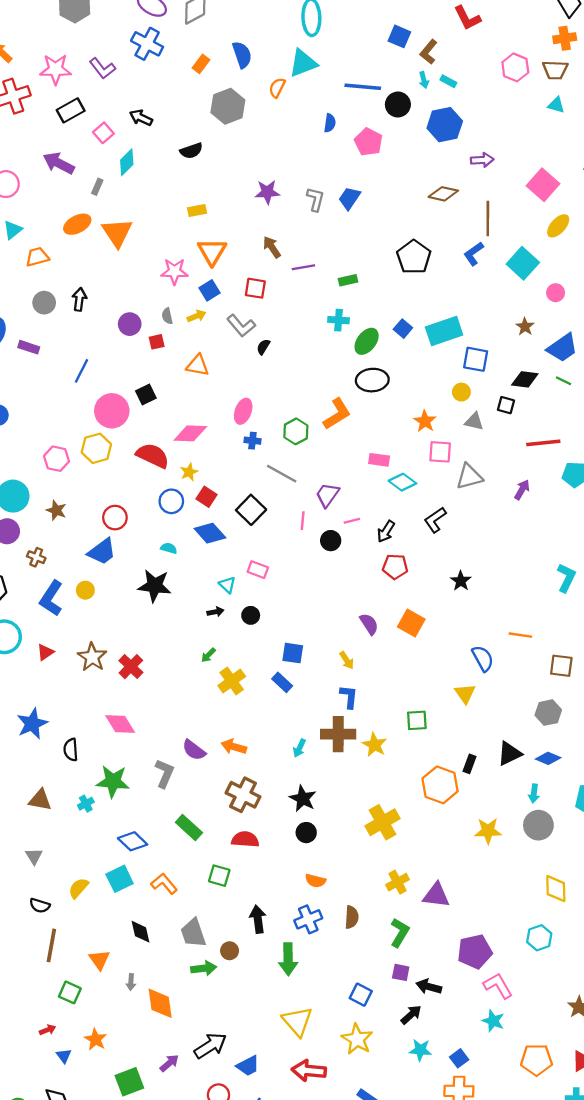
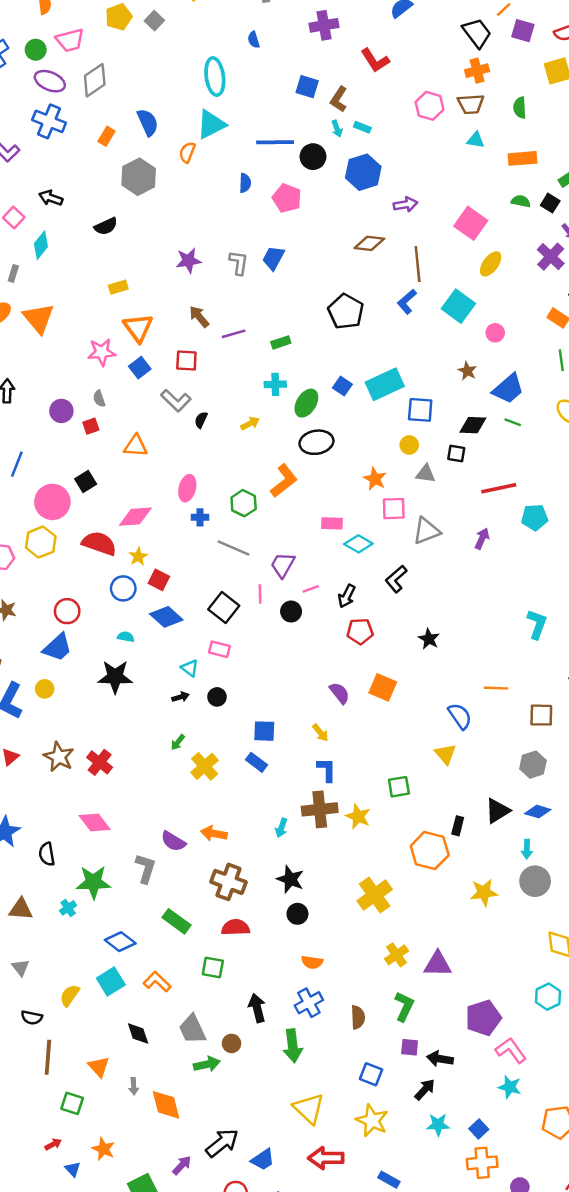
yellow arrow: (197, 316) -> (250, 423), moved
black square: (251, 510) -> (224, 607), moved
brown semicircle: (352, 917) -> (358, 1017), moved

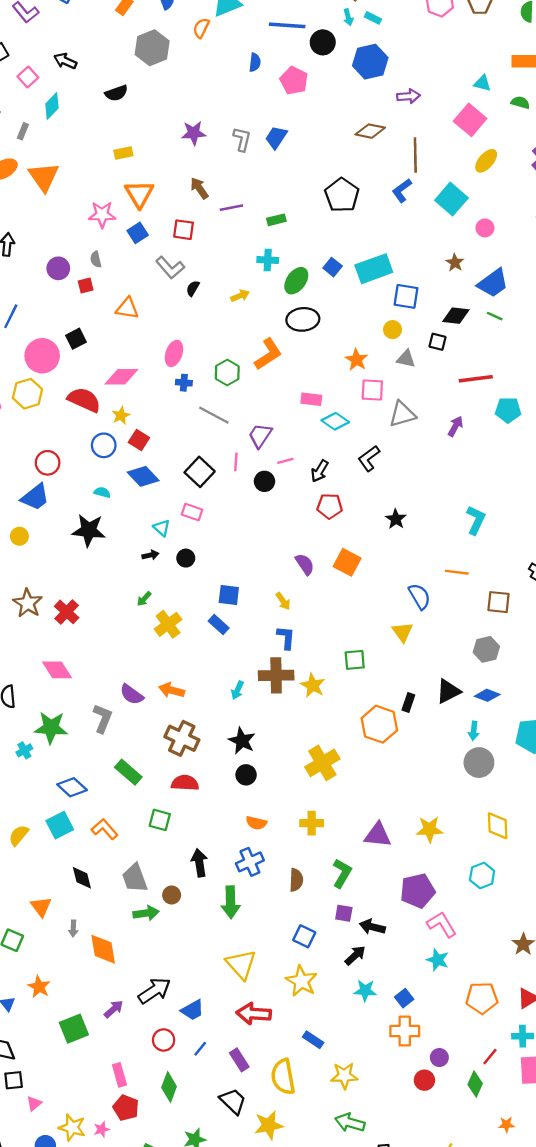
cyan triangle: (476, 140) -> (482, 83), moved
cyan L-shape: (537, 624) -> (476, 520), moved
yellow star: (484, 892) -> (429, 829), moved
yellow cross: (397, 955) -> (312, 823), moved, turned 30

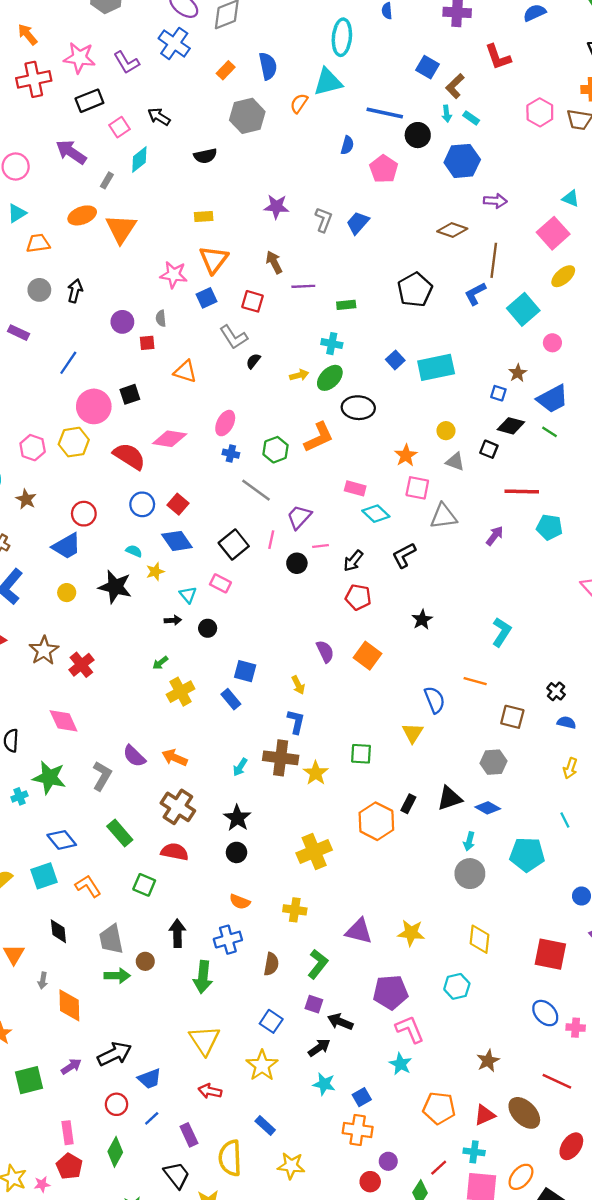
green ellipse: (296, 281) -> (330, 378), moved
blue square: (406, 296) -> (498, 393), moved, size x0.6
yellow star: (121, 416) -> (155, 572), moved
yellow circle: (19, 536) -> (67, 593), moved
red arrow: (254, 1014) -> (210, 1091), size x0.7

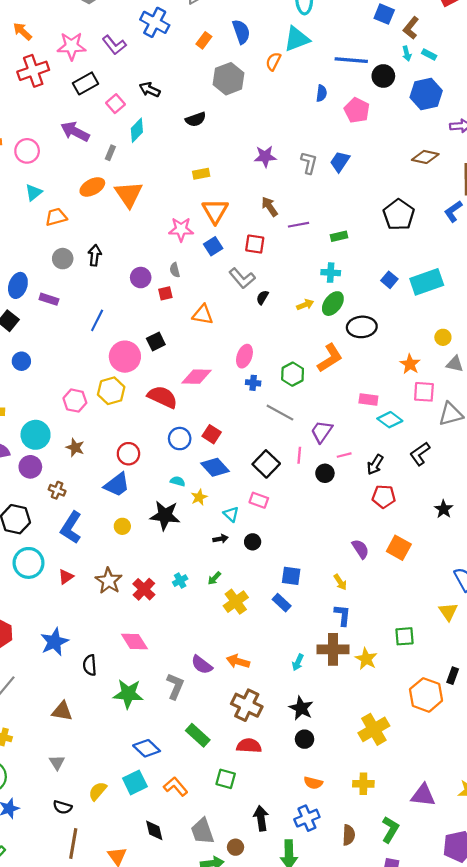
cyan cross: (19, 796) -> (180, 581), moved

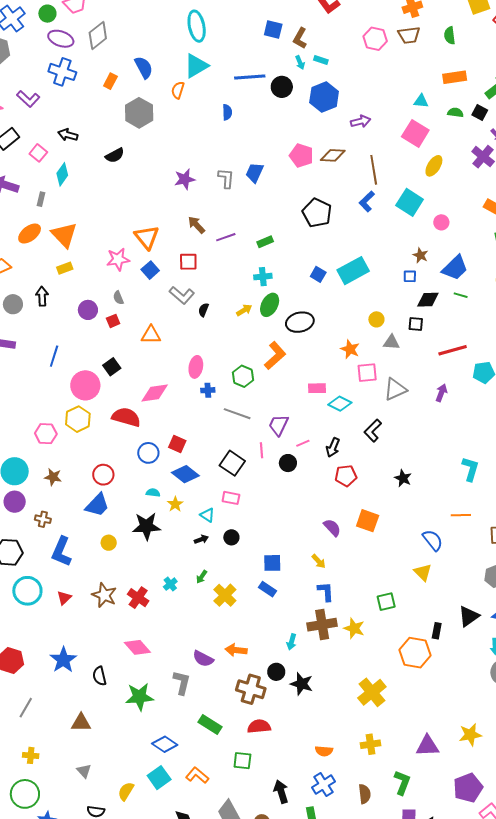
pink pentagon: (357, 110) -> (301, 156), moved
yellow rectangle: (201, 174) -> (65, 268), moved
black circle: (305, 739) -> (276, 672), moved

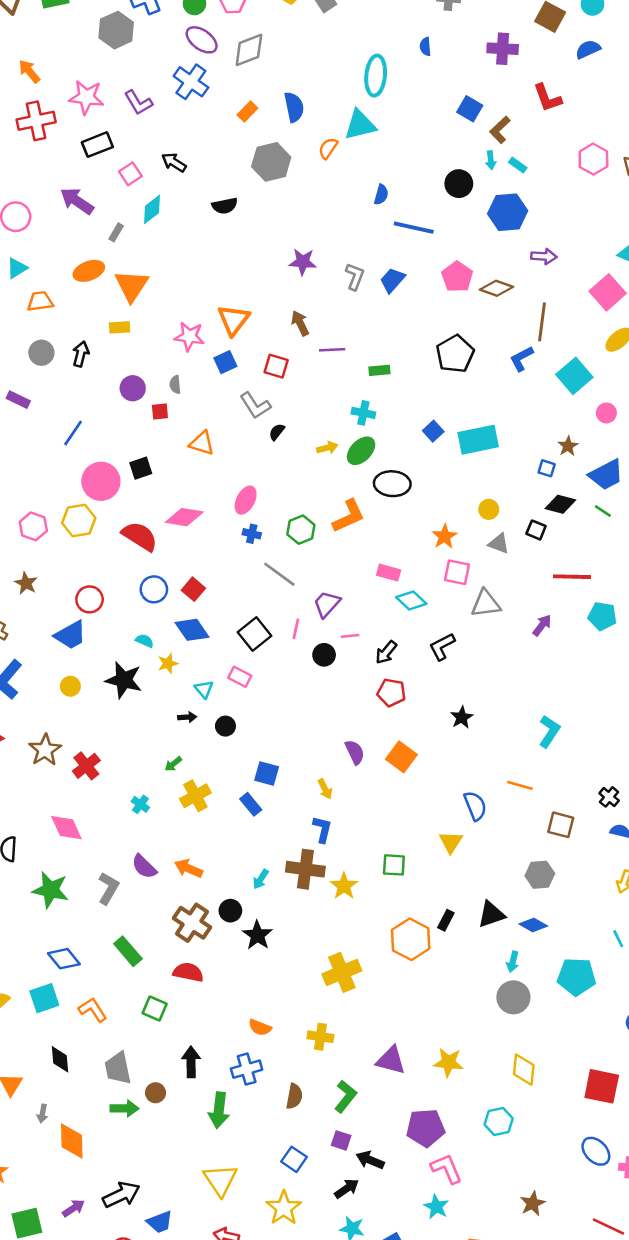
blue line: (250, 77) -> (414, 228), moved
cyan cross: (170, 584) -> (140, 804), moved, turned -32

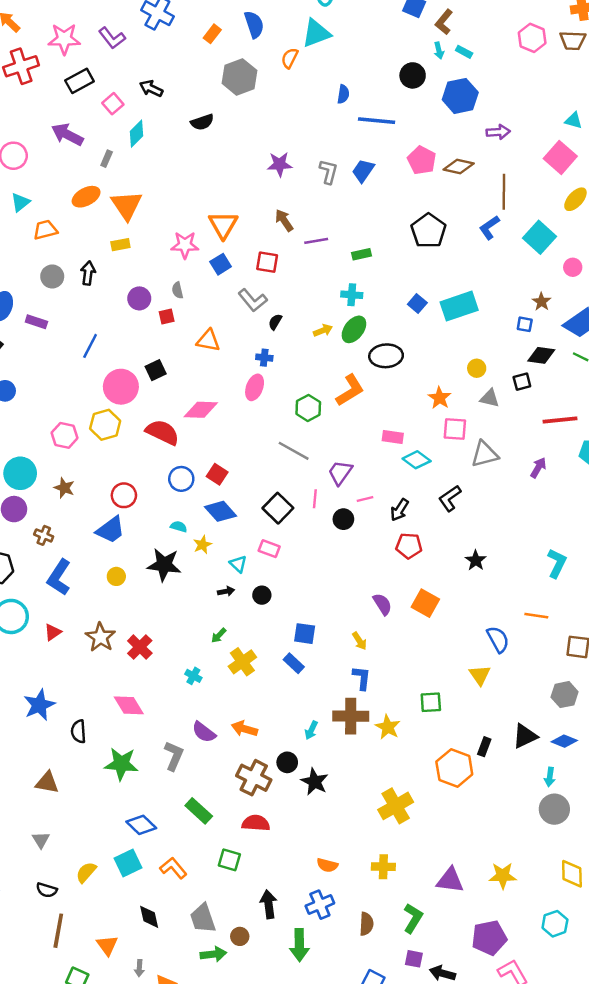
black square: (536, 530) -> (522, 382), turned -30
blue cross: (252, 534) -> (264, 358), moved

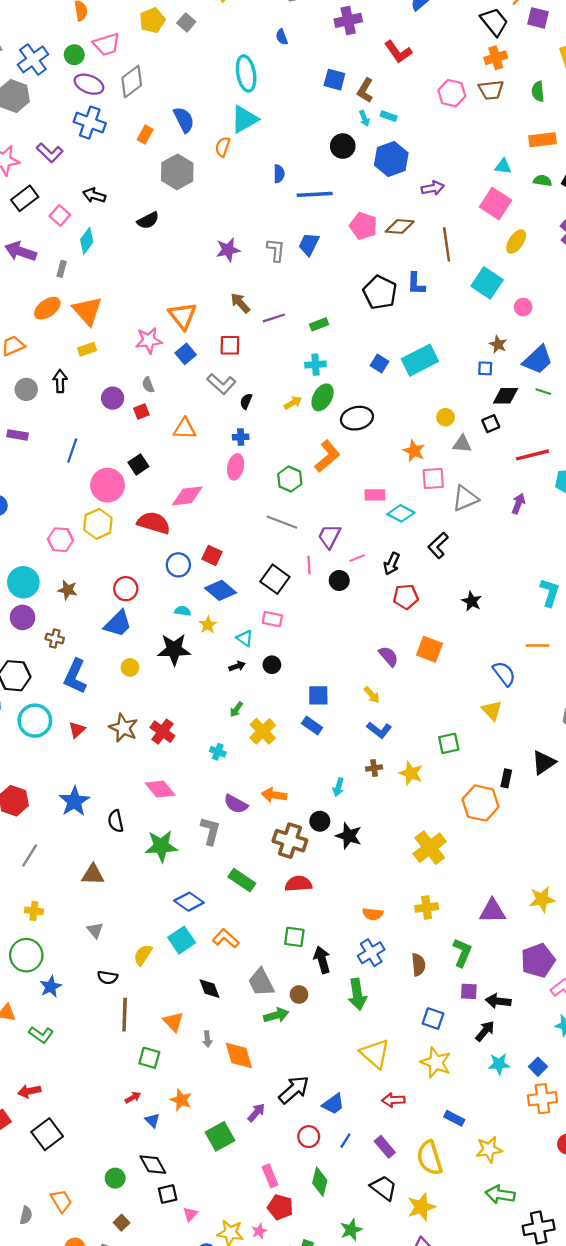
blue L-shape: (489, 227) -> (416, 284), moved, turned -45
blue L-shape: (362, 678) -> (379, 730), turned 130
brown cross: (351, 716) -> (374, 768), size x0.5
green square: (229, 860) -> (294, 937), moved

